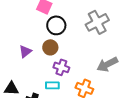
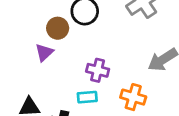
brown circle: (50, 47) -> (58, 28), moved

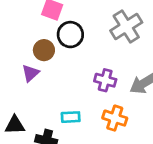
purple cross: (98, 70) -> (105, 80), moved

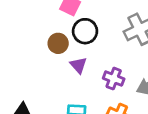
purple triangle: (30, 73) -> (78, 65), moved, turned -36

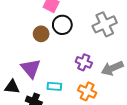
purple triangle: (78, 65) -> (31, 68), moved, size x1.5

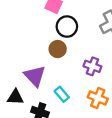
brown circle: (41, 34) -> (58, 49), moved
cyan rectangle: (54, 86) -> (62, 94), turned 48

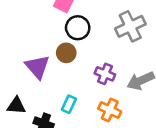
purple triangle: (35, 76) -> (37, 67), moved
cyan rectangle: (62, 94) -> (69, 104), turned 63

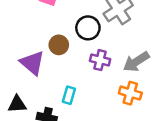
black circle: (78, 28) -> (88, 28), moved
orange cross: (110, 110) -> (130, 93), moved

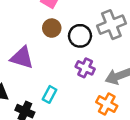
brown circle: (59, 45) -> (52, 28), moved
purple triangle: (32, 63) -> (22, 58), turned -35

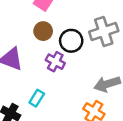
purple cross: (85, 68) -> (55, 62), moved

